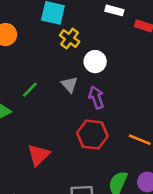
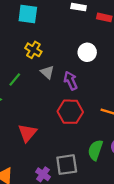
yellow cross: (70, 38) -> (33, 50), moved
white circle: (95, 62) -> (87, 52), moved

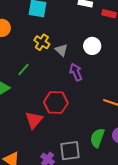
gray triangle: (47, 72) -> (61, 50), moved
red hexagon: (70, 112) -> (56, 102), moved

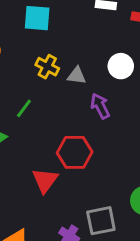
gray triangle: (61, 50) -> (77, 76), turned -32

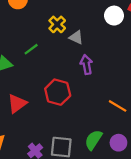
white circle: (121, 66) -> (114, 16), moved
red triangle: (45, 180) -> (17, 104), moved

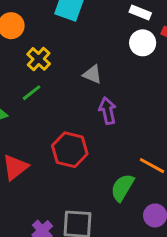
yellow cross: (57, 24) -> (39, 59), moved
green semicircle: (93, 140) -> (122, 188), moved

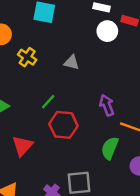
green line: (32, 93) -> (48, 102), moved
purple arrow: (108, 111) -> (107, 105), moved

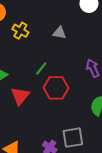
red triangle: (22, 146) -> (20, 96), moved

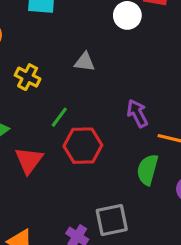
yellow cross: (20, 31) -> (28, 77), moved

